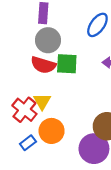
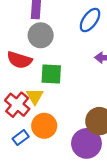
green square: (67, 64) -> (51, 74), moved
red semicircle: (43, 65) -> (19, 60), moved

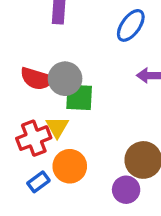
gray circle: (41, 35) -> (65, 79), moved
red cross: (17, 105) -> (34, 138), turned 30
purple circle: (86, 143) -> (126, 190), size x0.7

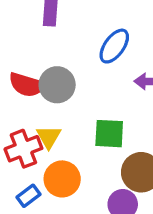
blue ellipse: (131, 25) -> (114, 46), moved
green square: (79, 97) -> (109, 134), moved

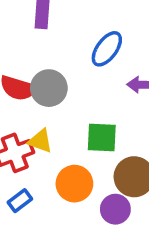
yellow triangle: (49, 137) -> (40, 141), turned -40
orange circle: (62, 179) -> (74, 184), moved

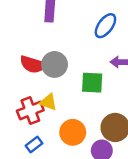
blue ellipse: (107, 49) -> (105, 26), moved
green square: (102, 138) -> (92, 83), moved

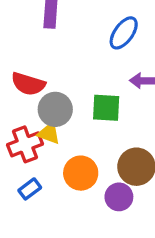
gray circle: (55, 64) -> (55, 109), moved

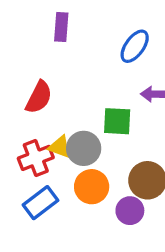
red semicircle: (28, 84) -> (39, 97), turned -80
gray circle: (55, 109) -> (84, 148), moved
blue rectangle: (30, 189) -> (41, 203), size x1.5

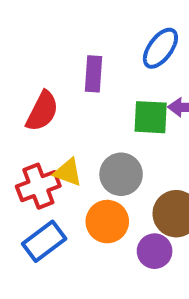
purple rectangle: (61, 27) -> (93, 74), moved
green square: (117, 121) -> (151, 117), moved
gray circle: (84, 148) -> (121, 174), moved

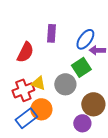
blue ellipse: (160, 48) -> (85, 39), moved
green square: (151, 117) -> (81, 67), moved, turned -36
orange circle: (107, 222) -> (41, 109), moved

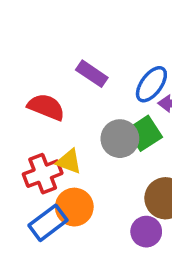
purple rectangle: (51, 33) -> (92, 74), turned -60
red semicircle: (25, 52) -> (46, 107), turned -95
gray circle: (65, 84) -> (120, 139), moved

